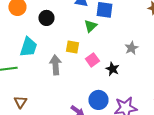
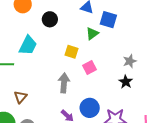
gray arrow: (55, 65) -> (64, 83), moved
black star: (112, 69) -> (126, 82), moved
brown triangle: (20, 102) -> (20, 97), moved

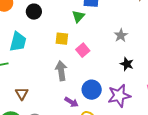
black star: (126, 82) -> (127, 64), moved

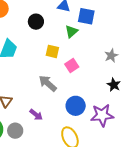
black circle: (34, 12) -> (36, 22), moved
gray arrow: (61, 71) -> (48, 83), turned -48
purple arrow: (71, 102) -> (36, 115), moved

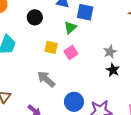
pink square: (72, 66) -> (71, 53), moved
black star: (114, 85) -> (113, 70), moved

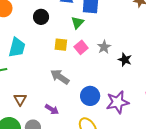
gray star: (110, 52) -> (104, 47), moved

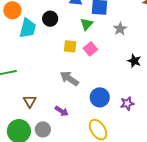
cyan trapezoid: (17, 47) -> (28, 28), moved
gray star: (104, 47) -> (120, 29), moved
purple star: (118, 102) -> (127, 104), size x0.6

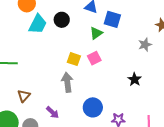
gray star: (120, 29) -> (145, 45), moved
yellow square: (70, 46) -> (74, 59), moved
gray arrow: (69, 78) -> (67, 82), turned 36

